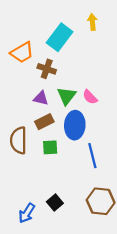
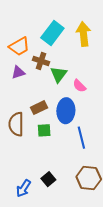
yellow arrow: (92, 22) -> (84, 34), moved, size x1.6
green triangle: (67, 96) -> (59, 74), moved
purple triangle: (41, 98) -> (18, 72), moved, turned -32

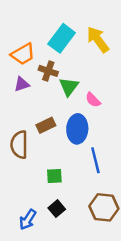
yellow arrow: (84, 34) -> (98, 40), turned -30
green square: (44, 130) -> (54, 176), moved

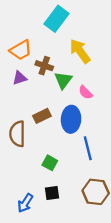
cyan rectangle: (62, 38) -> (57, 19), moved
yellow arrow: (98, 40) -> (80, 51), moved
green square: (54, 176) -> (50, 163), turned 32
black square: (57, 209) -> (52, 193), turned 32

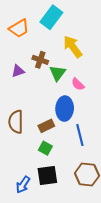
orange trapezoid: (21, 50) -> (19, 28), moved
brown rectangle: (42, 116) -> (46, 126), moved
black square: (52, 193) -> (47, 176), size x1.5

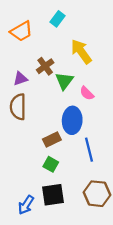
cyan rectangle: (51, 17) -> (58, 19), size x0.6
brown cross: (40, 60) -> (45, 66), turned 35
brown semicircle: (16, 122) -> (18, 107), moved

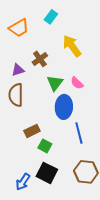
green triangle: (64, 81) -> (55, 83), moved
brown rectangle: (52, 140) -> (32, 131), moved
black square: (53, 195) -> (47, 173), turned 35

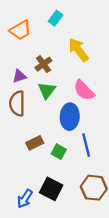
green triangle: (55, 83) -> (47, 90), moved
pink semicircle: (77, 83) -> (84, 90), size x1.5
green square: (45, 146) -> (59, 152), moved

